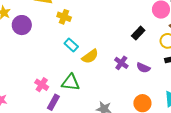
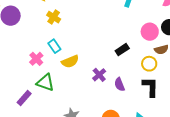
purple semicircle: (143, 68) -> (119, 84), turned 32
pink cross: (42, 85) -> (36, 59), moved

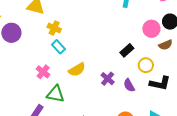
cyan rectangle: (54, 46) -> (58, 47), moved
yellow circle: (149, 64) -> (146, 65), moved
black L-shape: (150, 87) -> (160, 83), turned 110

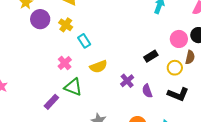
yellow cross: (54, 28) -> (66, 25), moved
brown semicircle: (166, 45) -> (190, 57), turned -64
yellow circle: (146, 65) -> (175, 68), moved

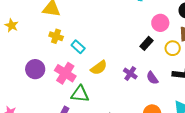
purple circle: (40, 19) -> (35, 69), moved
pink circle: (179, 39) -> (160, 23), moved
pink cross: (65, 63) -> (65, 73), size x1.5

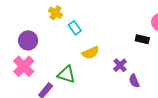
black rectangle: (146, 43) -> (142, 39), turned 48
pink cross: (65, 73) -> (24, 66), moved
purple semicircle: (152, 78) -> (134, 81), moved

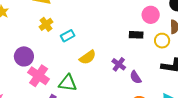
yellow cross: (56, 13) -> (46, 24), turned 32
cyan rectangle: (75, 28) -> (68, 36), turned -72
pink cross: (24, 66) -> (39, 76), moved

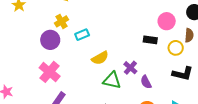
purple circle: (24, 56) -> (50, 40), moved
green triangle: (68, 83) -> (112, 80), moved

